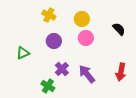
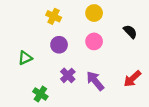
yellow circle: (82, 19) -> (94, 13), moved
red arrow: (121, 72) -> (132, 79), turned 36
green cross: (48, 86) -> (40, 94), moved

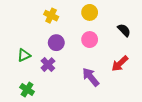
purple cross: (68, 75) -> (48, 65), moved
red arrow: (132, 79) -> (120, 64), moved
green cross: (40, 94) -> (27, 90), moved

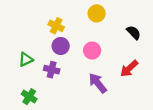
yellow cross: (51, 16) -> (56, 26), moved
pink circle: (90, 40) -> (92, 51), moved
purple cross: (48, 65) -> (52, 70), turned -32

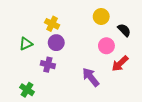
yellow circle: (97, 13) -> (101, 16), moved
pink circle: (92, 51) -> (106, 46), moved
green triangle: (26, 59) -> (26, 44), moved

